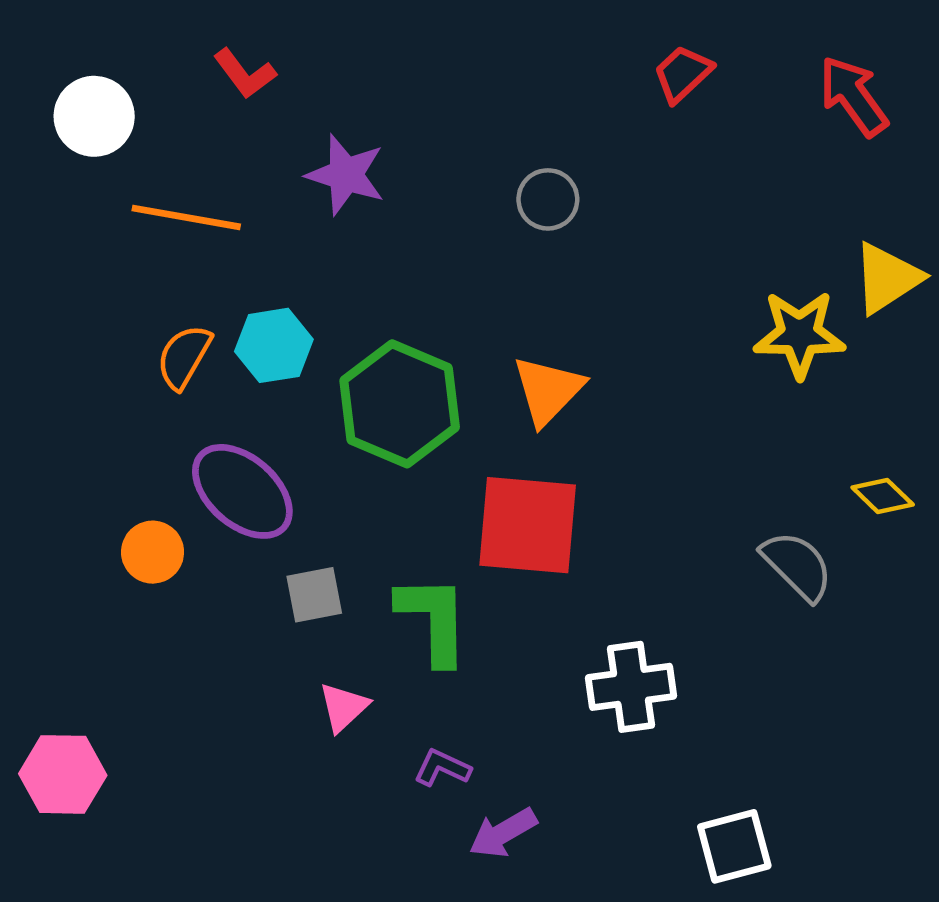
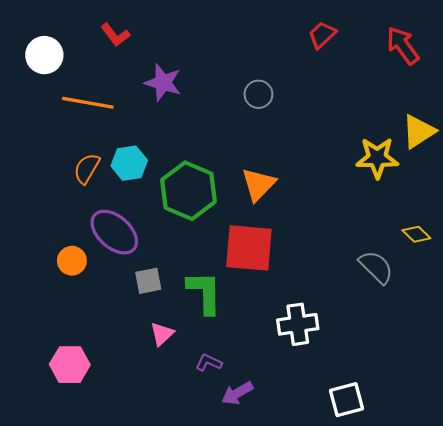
pink hexagon: (63, 774) -> (70, 365), moved

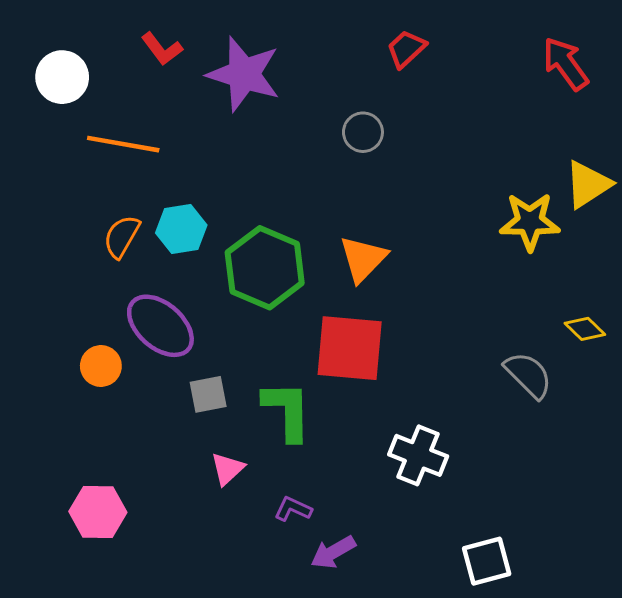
red trapezoid: (322, 35) -> (406, 49), moved
purple star: (163, 83) -> (244, 74), moved, size x1.4
white cross: (298, 324) -> (418, 455), turned 30

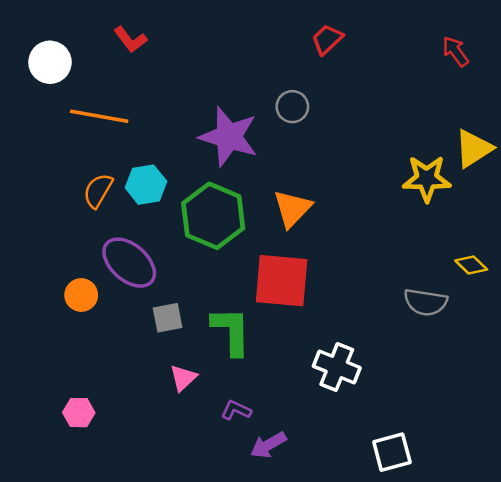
red arrow: (566, 64) -> (456, 51), size x0.7
purple star: (244, 74) -> (229, 137), moved
gray semicircle: (528, 375) -> (426, 302), turned 144
pink hexagon: (98, 512) -> (79, 413), size x0.7

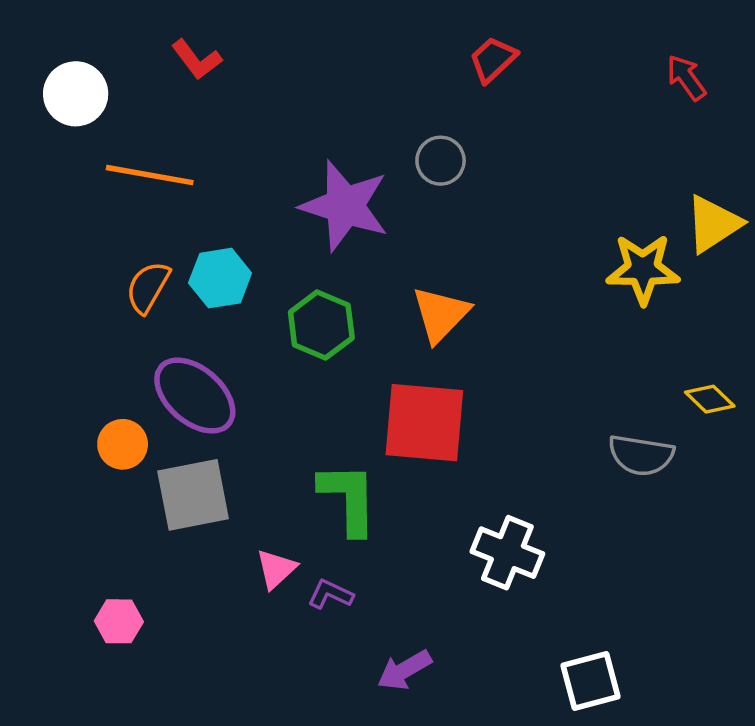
green hexagon: (213, 216) -> (321, 325), size x0.7
gray square: (168, 318) -> (193, 495), moved, size x1.6
purple L-shape: (236, 410) -> (330, 594), moved

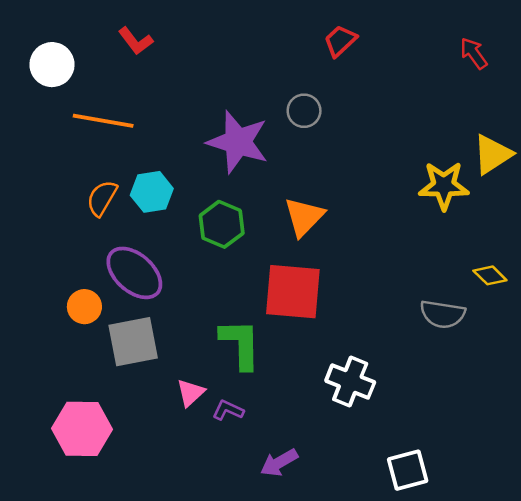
pink hexagon: (119, 621) -> (82, 429), size x1.8

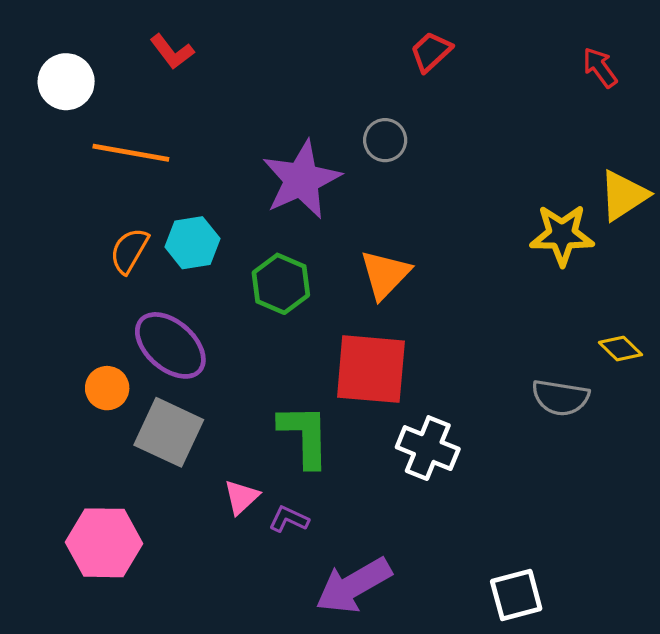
purple star: (238, 142) -> (301, 180), turned 30
gray square: (133, 342) -> (169, 432), turned 36
white cross: (350, 382) -> (428, 448), moved
purple arrow: (279, 463) -> (354, 585), size x1.6

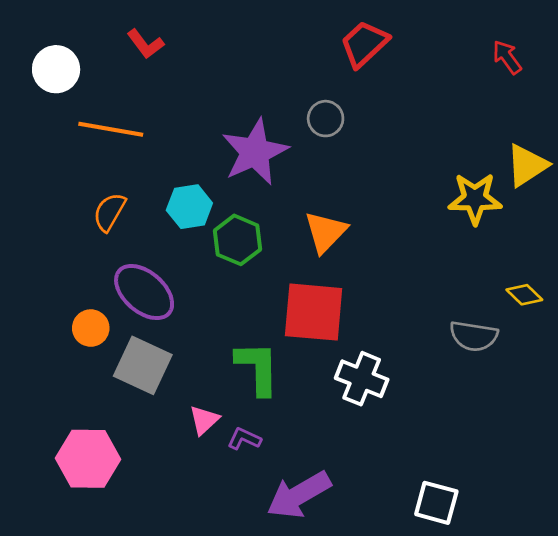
red trapezoid: (431, 52) -> (364, 44), size x1.4
cyan hexagon: (192, 243) -> (189, 207), moved
white square: (516, 595) -> (436, 503), turned 30

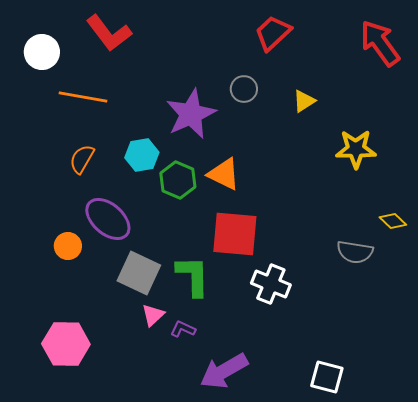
red L-shape: (145, 44) -> (109, 33), size x1.6
red arrow: (507, 57) -> (380, 43), size x1.8
yellow triangle: (527, 165) -> (304, 101), moved, size x0.7
orange triangle: (326, 232) -> (224, 174), moved, turned -48
gray square: (143, 365) -> (139, 273), moved

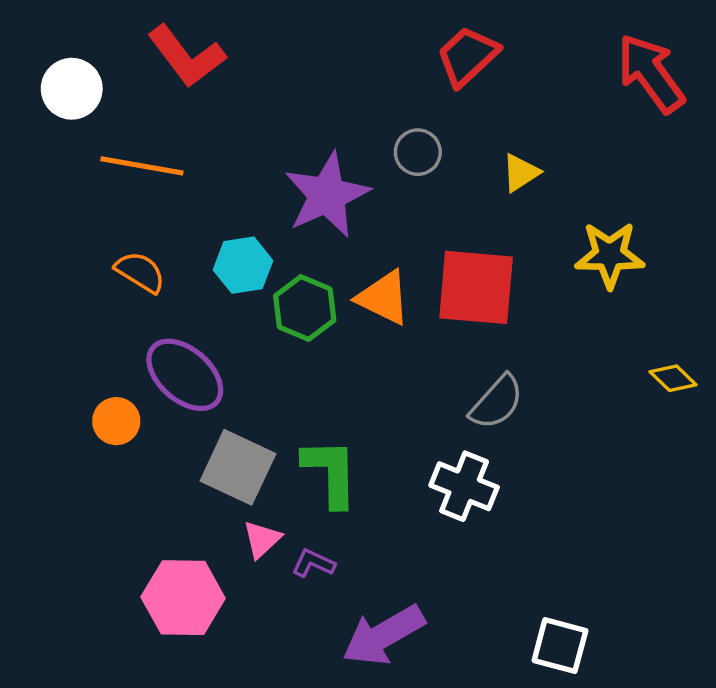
orange semicircle: (82, 159) -> (140, 272), turned 92
red square: (235, 234) -> (476, 287), moved
gray semicircle: (355, 252) -> (497, 402), moved, turned -57
pink hexagon: (66, 344) -> (183, 598), moved

